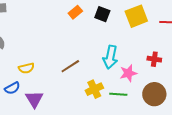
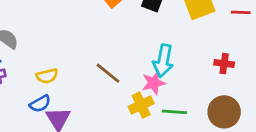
brown line: (70, 66) -> (108, 73), turned 72
pink star: (128, 73) -> (154, 83), moved
blue semicircle: (12, 88) -> (40, 104), moved

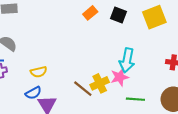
brown line: (108, 73) -> (83, 89), moved
yellow cross: (141, 105) -> (100, 83), moved

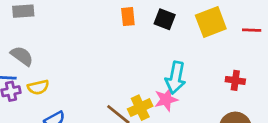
orange rectangle: (90, 13) -> (128, 17), turned -56
yellow semicircle: (39, 72) -> (38, 87), moved

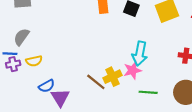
gray semicircle: (22, 56) -> (21, 37), turned -90

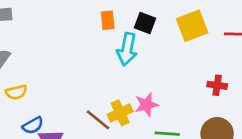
cyan arrow: (140, 54) -> (127, 49), moved

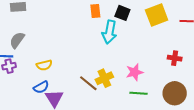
yellow semicircle: (16, 92) -> (44, 65), moved
pink star: (146, 105) -> (134, 72), moved

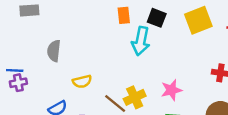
gray semicircle: (17, 40) -> (54, 51), moved, turned -30
yellow semicircle: (44, 65) -> (82, 81), moved

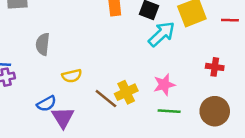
cyan arrow: (141, 41) -> (162, 34), moved, turned -144

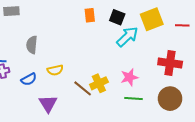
red cross: (215, 67) -> (170, 63), size x1.6
blue semicircle: (46, 104) -> (29, 79), moved

